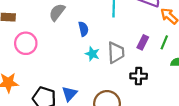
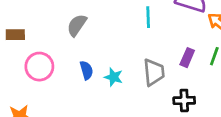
blue semicircle: (83, 29) -> (86, 70), moved
cyan star: (92, 54) -> (114, 77), moved

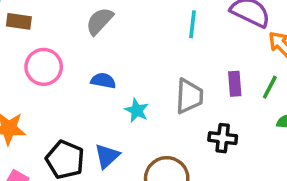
purple rectangle: (187, 58) -> (235, 84), turned -36
blue semicircle: (86, 70) -> (103, 81), turned -72
cyan star: (114, 77) -> (137, 110), moved

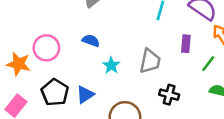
pink circle: (44, 67) -> (46, 48), moved
purple rectangle: (235, 84) -> (186, 44), moved

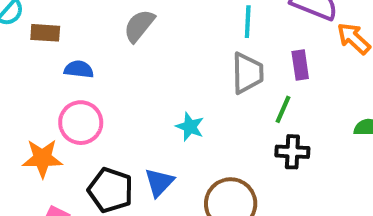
blue semicircle: (91, 41) -> (79, 69), moved
gray trapezoid: (150, 61) -> (247, 73), moved
green line: (208, 64) -> (283, 109), moved

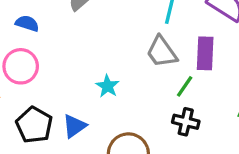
purple rectangle: (300, 65) -> (205, 53), size x1.4
gray trapezoid: (247, 73) -> (162, 52), turned 135

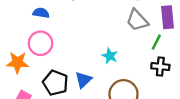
cyan star: (107, 86) -> (110, 56), moved

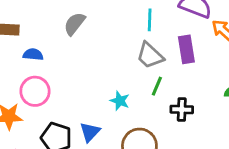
green line: (156, 42) -> (157, 86), moved

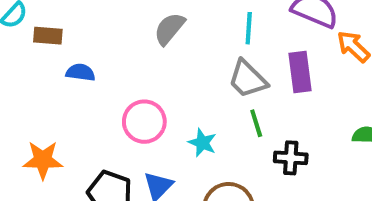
gray semicircle: (74, 24) -> (169, 29), moved
green line: (157, 86) -> (256, 123), turned -42
pink circle: (35, 91) -> (144, 122), moved

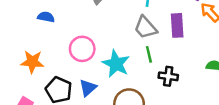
cyan star: (202, 143) -> (116, 64), size x1.6
orange star: (43, 160) -> (32, 62), moved

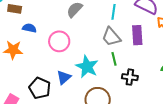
pink circle: (82, 49) -> (59, 41), moved
orange star: (32, 62) -> (13, 50), moved
blue triangle: (88, 88) -> (64, 77), moved

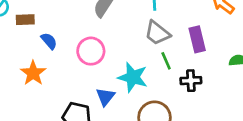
blue semicircle: (29, 28) -> (49, 41), turned 48
purple rectangle: (137, 35) -> (197, 39), moved
orange star: (13, 50) -> (33, 73), turned -30

